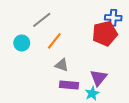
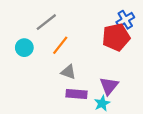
blue cross: (113, 18) -> (125, 20), turned -35

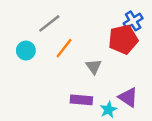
gray triangle: (68, 72) -> (94, 67), moved, turned 35
purple triangle: (109, 86) -> (128, 97), moved, turned -36

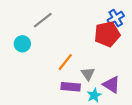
orange line: (64, 48) -> (65, 62), moved
gray triangle: (94, 67) -> (88, 74), moved

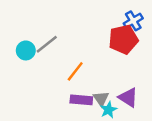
gray line: (43, 20) -> (47, 44), moved
gray triangle: (88, 74) -> (101, 99), moved

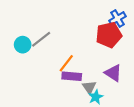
purple triangle: (128, 97) -> (113, 73), moved
purple rectangle: (81, 100) -> (72, 76), moved

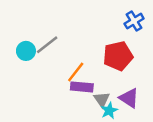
red pentagon: (109, 35) -> (118, 56), moved
purple triangle: (113, 73) -> (129, 98), moved

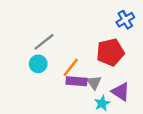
cyan circle: (26, 51) -> (38, 64), moved
gray triangle: (102, 99) -> (94, 82), moved

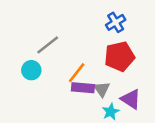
blue cross: (125, 20) -> (116, 22), moved
cyan circle: (38, 64) -> (31, 70), moved

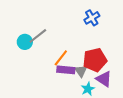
red pentagon: (119, 56) -> (95, 60), moved
cyan circle: (31, 70) -> (25, 42), moved

